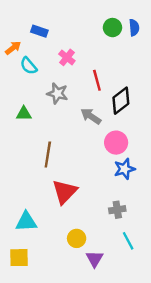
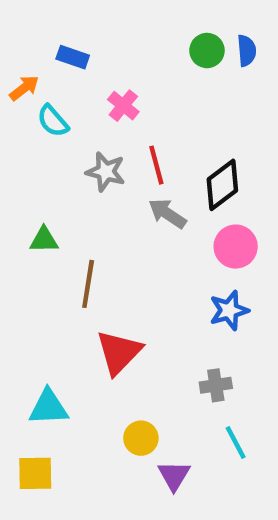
red line: (97, 80) -> (156, 165), moved
green triangle: (24, 114) -> (44, 240), moved
pink circle: (116, 143) -> (236, 247), moved

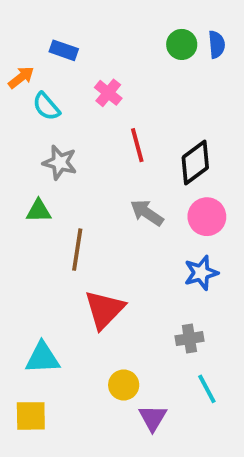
gray star: (106, 172) -> (60, 162), moved
gray arrow: (167, 213) -> (147, 213), moved

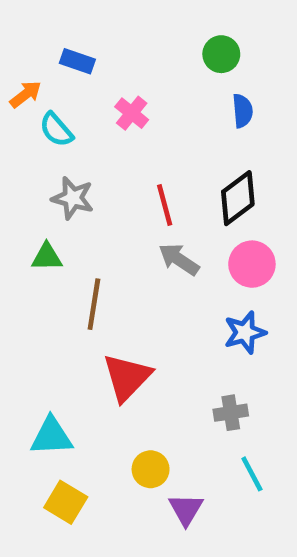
blue semicircle: (217, 44) -> (243, 111), moved
red line: (137, 145) -> (165, 205), moved
yellow square: (31, 416) -> (66, 502), moved, turned 32

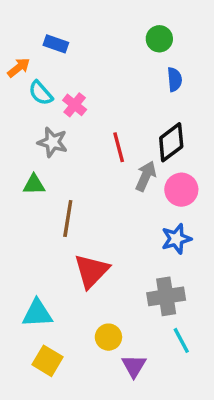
pink cross: (132, 113) -> (75, 105), moved
gray arrow: (179, 259) -> (146, 176), moved, turned 80
gray cross: (231, 413) -> (166, 296), size x1.5

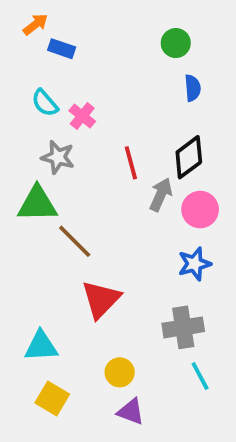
orange arrow: (19, 68) -> (35, 24), moved
green triangle: (34, 185) -> (37, 204), size x1.6
brown line: (68, 218) -> (75, 241), turned -54
purple triangle: (134, 366) -> (131, 412), moved, turned -40

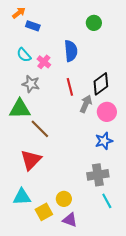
blue semicircle: (193, 88) -> (71, 51), moved, size x1.5
red triangle: (101, 299) -> (31, 160), moved
cyan triangle: (41, 346) -> (22, 197), moved
yellow square: (52, 399) -> (44, 212), moved, turned 30

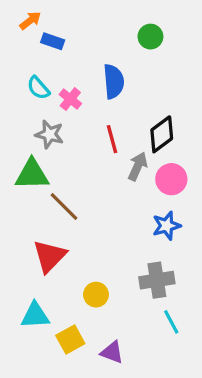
yellow circle: (64, 199) -> (96, 295), moved

